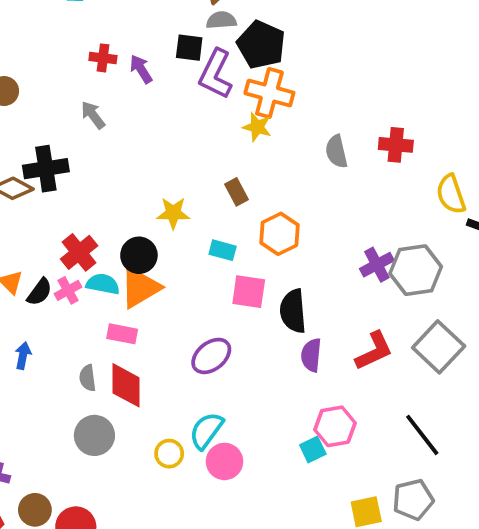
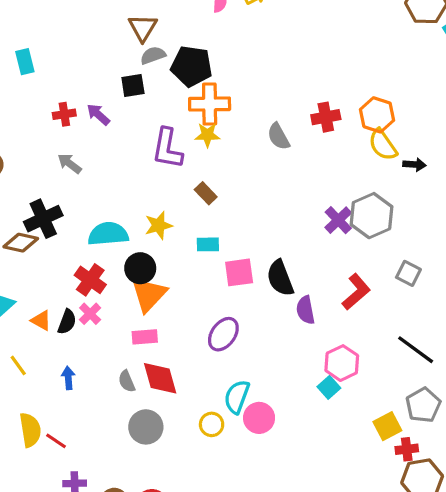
purple L-shape: (216, 74) -> (167, 148), moved
orange hexagon: (280, 234) -> (377, 115), moved
cyan semicircle: (103, 284) -> (108, 234), moved, size x1.4
gray square: (439, 347) -> (408, 273), size x0.6

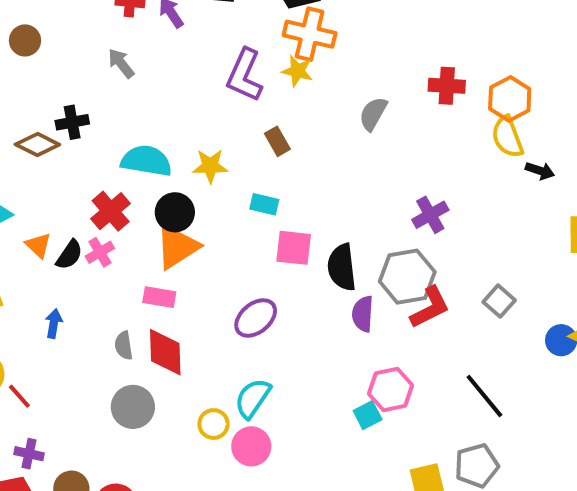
gray semicircle: (278, 136) -> (373, 114), moved, turned 44
gray hexagon: (371, 216) -> (407, 277), moved
black cross: (43, 219) -> (72, 122), size x0.7
pink circle: (259, 418) -> (251, 446), moved

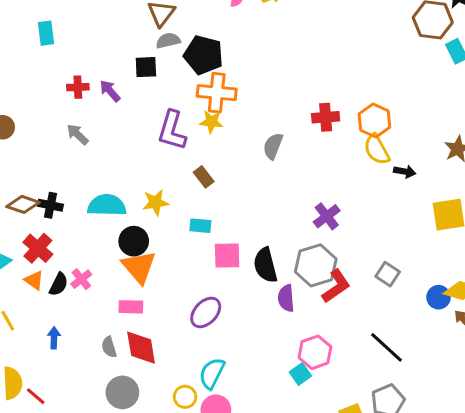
black cross: (72, 122) -> (50, 205), moved, turned 30
red cross: (111, 211) -> (38, 248), moved
orange triangle: (177, 247) -> (139, 267), turned -30

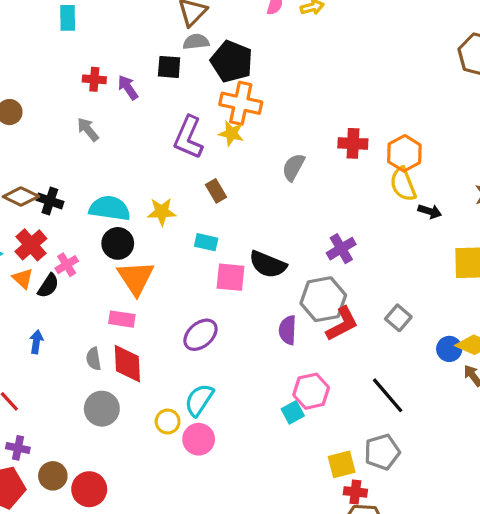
black circle: (134, 241) -> (118, 243), moved
black semicircle: (265, 265) -> (268, 264), moved, turned -60
pink cross: (81, 279) -> (67, 265), moved

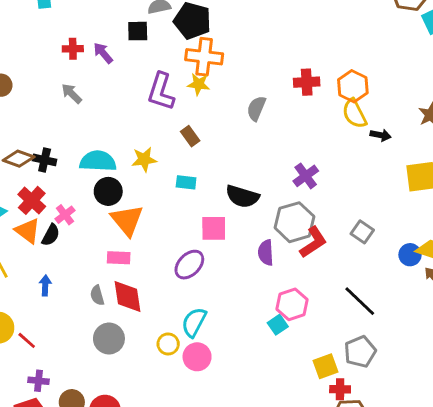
pink square: (231, 277) -> (214, 228), moved
orange triangle: (23, 278) -> (28, 231), size x1.4

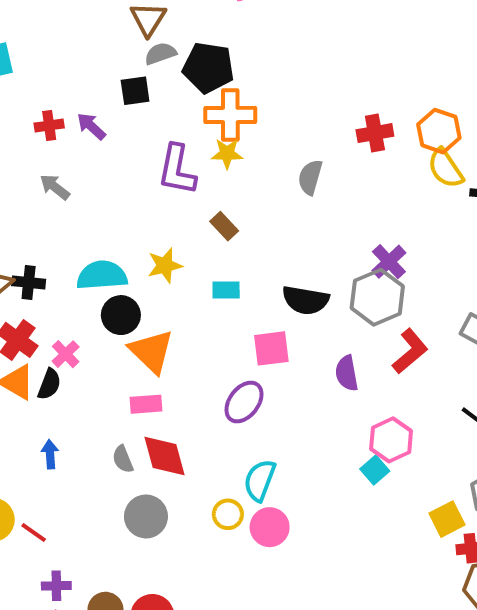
gray hexagon: (294, 222) -> (377, 297), moved

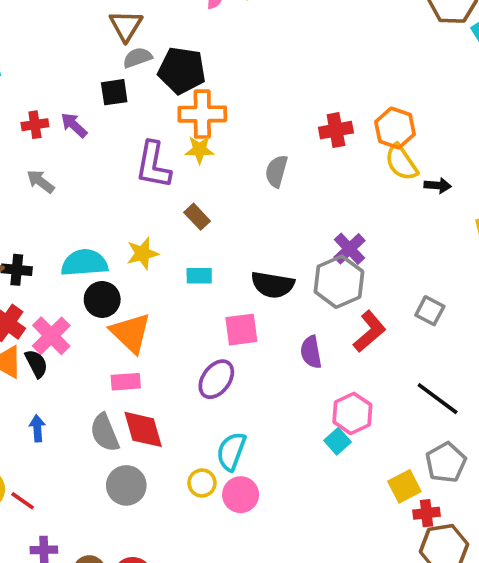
pink cross: (66, 354) -> (51, 336), size x1.5
black semicircle: (49, 384) -> (36, 364), turned -48
gray semicircle: (123, 459) -> (105, 433), size x1.5

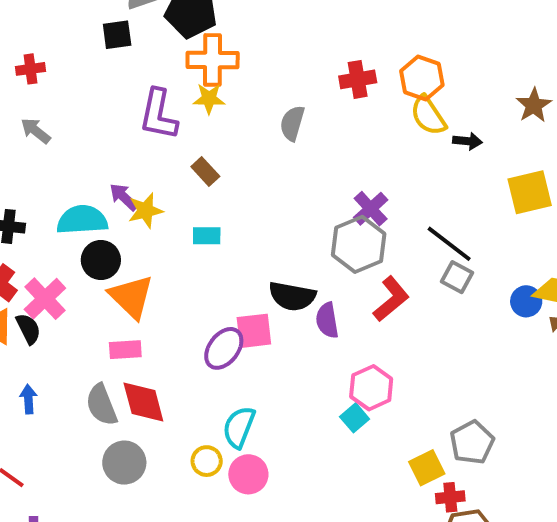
purple arrow: (74, 125) -> (124, 197), moved
black semicircle: (273, 285) -> (292, 296), moved
pink square: (241, 330) -> (254, 331), moved
black line: (438, 399) -> (449, 244), moved

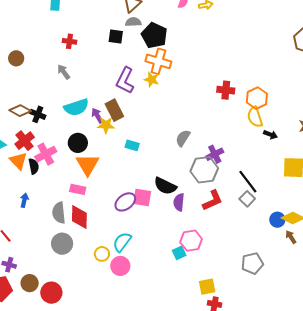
gray semicircle: (292, 123) -> (183, 138), moved
brown rectangle: (205, 171) -> (114, 110), moved, size x1.5
cyan semicircle: (82, 220) -> (76, 107), moved, turned 150
gray pentagon: (472, 442) -> (252, 263), moved

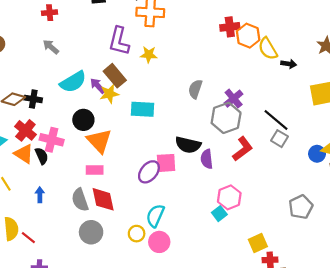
yellow star: (152, 80) -> (149, 55), moved
orange hexagon: (257, 98) -> (248, 36), moved
cyan rectangle: (132, 145) -> (142, 109), size x1.5
pink cross: (46, 154) -> (52, 140), turned -35

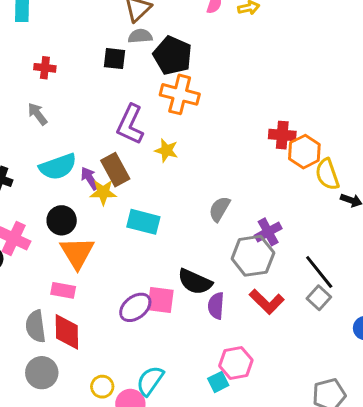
red L-shape: (243, 149) -> (267, 302), turned 70
cyan semicircle: (155, 216) -> (150, 381), moved

